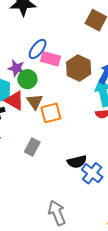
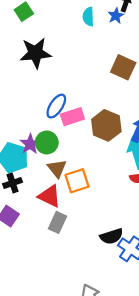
pink rectangle: (51, 59) -> (72, 117), turned -30
purple star: (16, 68) -> (30, 144), moved, turned 30
red triangle: (15, 101) -> (50, 196), moved

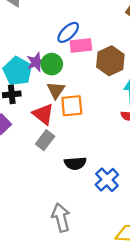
black semicircle: (111, 236) -> (75, 163), moved

